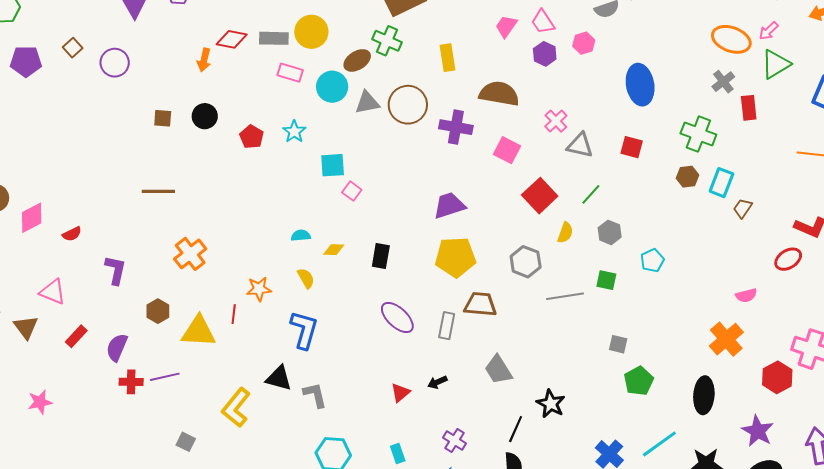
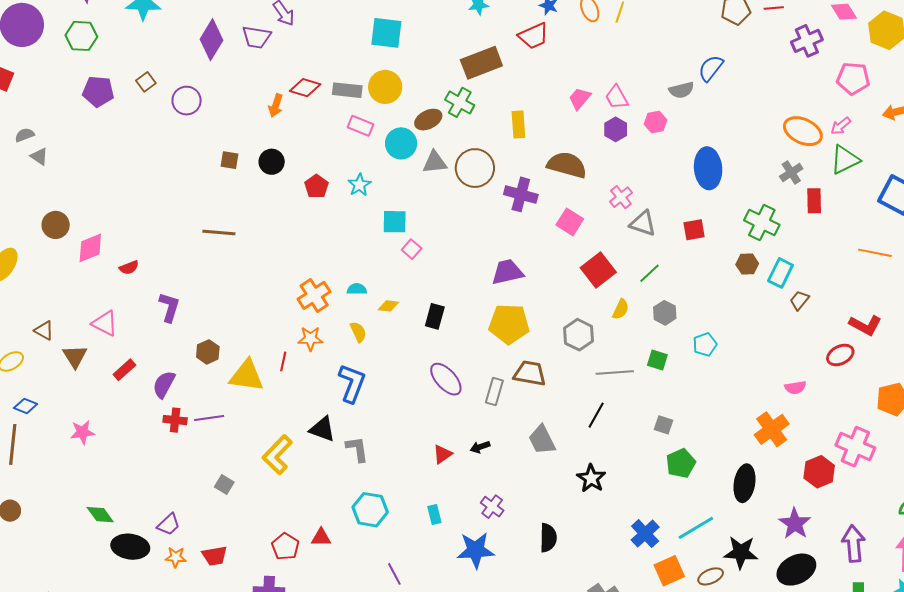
red square: (632, 147) -> (694, 230), turned -30
orange cross: (190, 254) -> (314, 295), moved
black line: (516, 429) -> (596, 415), moved

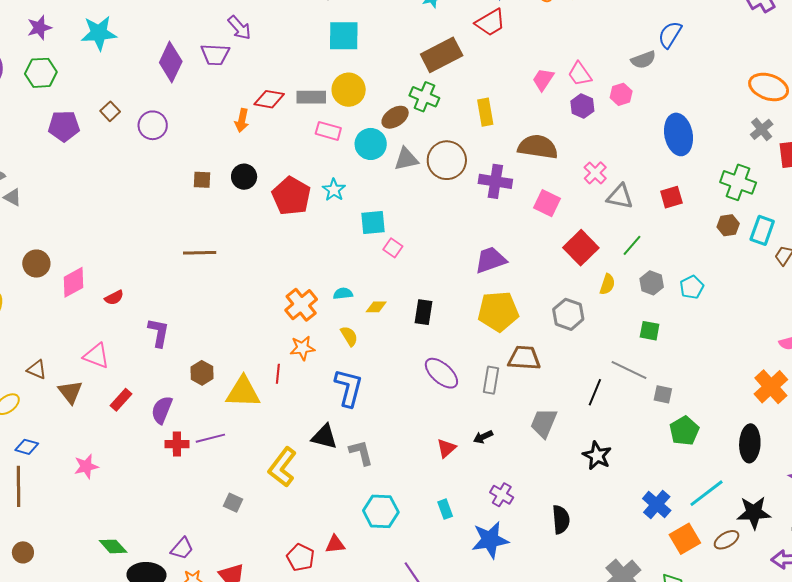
red pentagon: (316, 186) -> (291, 196), size x1.6
cyan pentagon: (705, 344) -> (692, 287), moved
gray line: (615, 372) -> (629, 370), moved, turned 36
gray trapezoid: (542, 440) -> (544, 423), turned 56

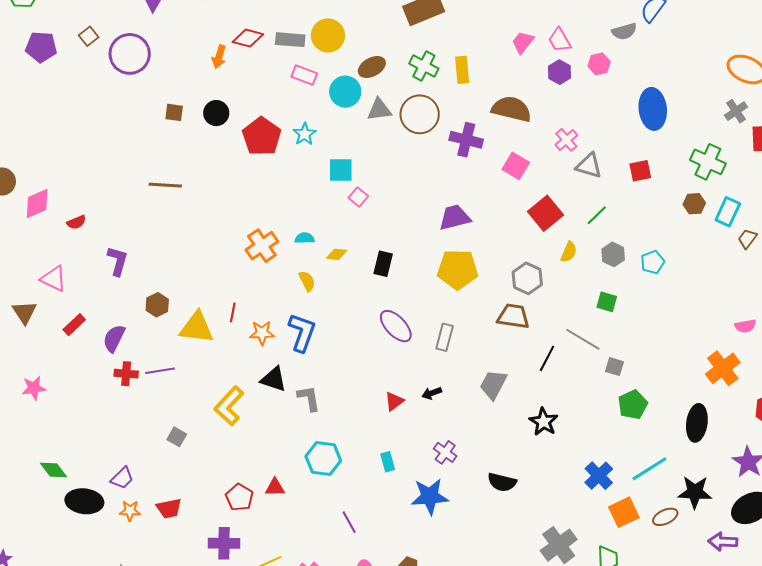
green cross: (424, 97) -> (424, 66), moved
purple circle: (153, 125) -> (130, 54), size x1.4
orange star: (302, 348) -> (262, 333), moved
brown trapezoid: (524, 358) -> (513, 316), moved
black semicircle: (561, 519) -> (502, 482), turned 104

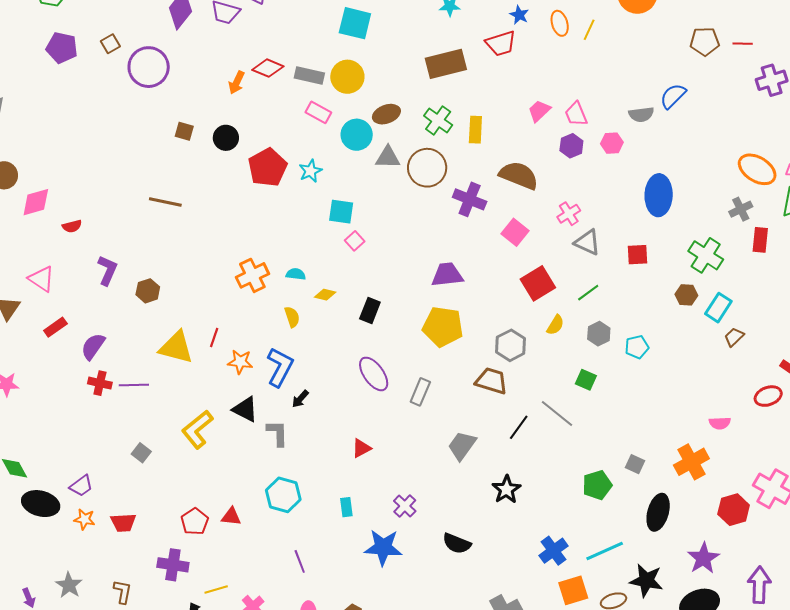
brown hexagon: (157, 305) -> (148, 291), moved
gray square: (614, 367) -> (635, 464), moved
black arrow: (432, 393) -> (300, 399), moved, turned -36

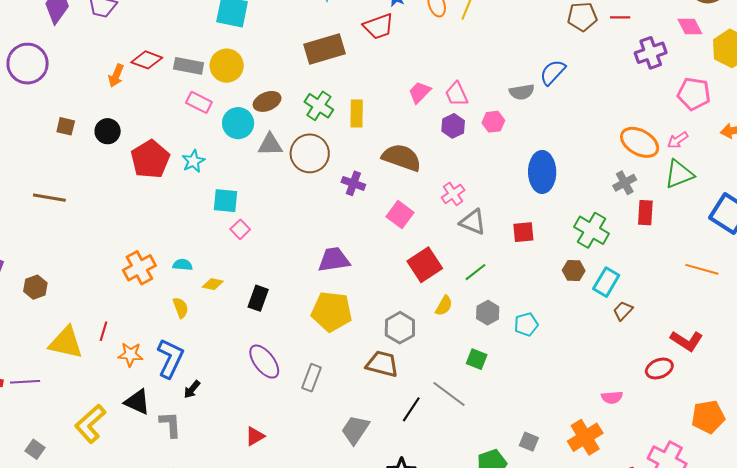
purple cross: (470, 199) -> (353, 183), size x0.7

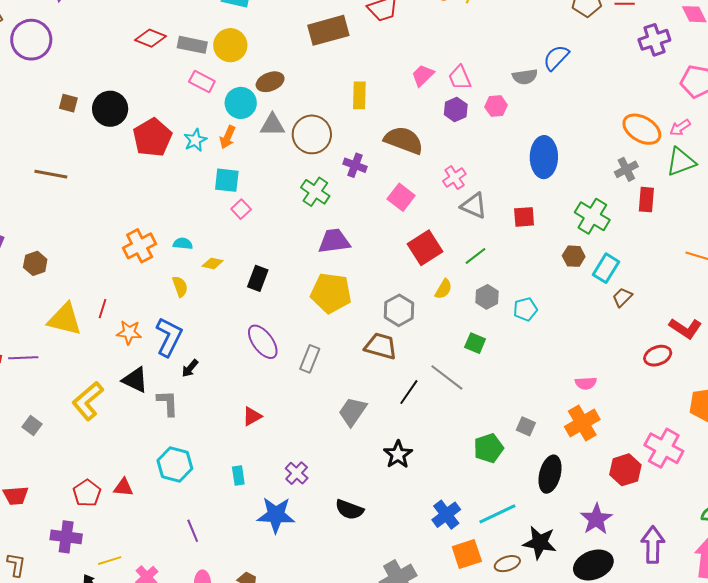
orange arrow: (116, 76) -> (228, 137), moved
green cross: (319, 106) -> (315, 192), moved
black circle: (108, 131) -> (110, 109), size x1.4
pink semicircle: (612, 397) -> (586, 383), moved

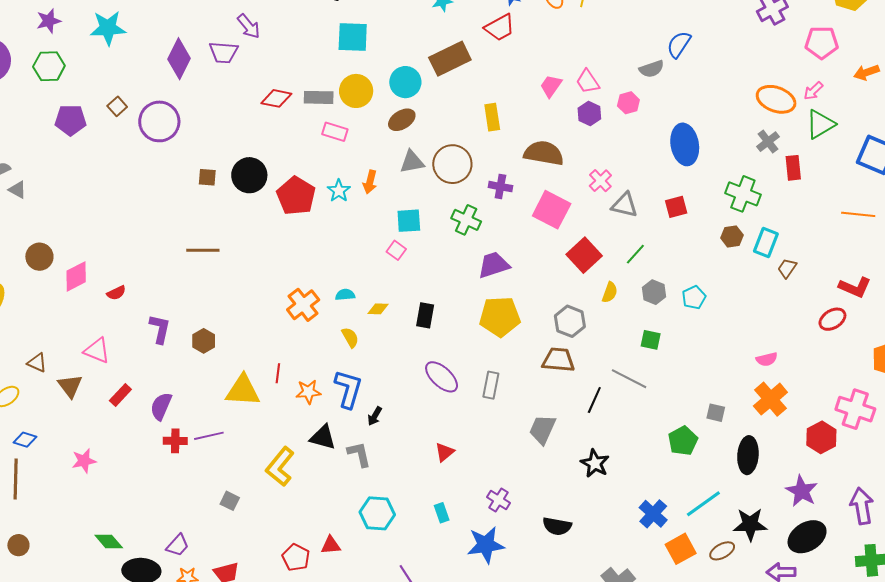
cyan circle: (241, 103) -> (405, 82), moved
cyan square: (227, 180) -> (409, 221), moved
pink square: (401, 197) -> (552, 210), size x1.4

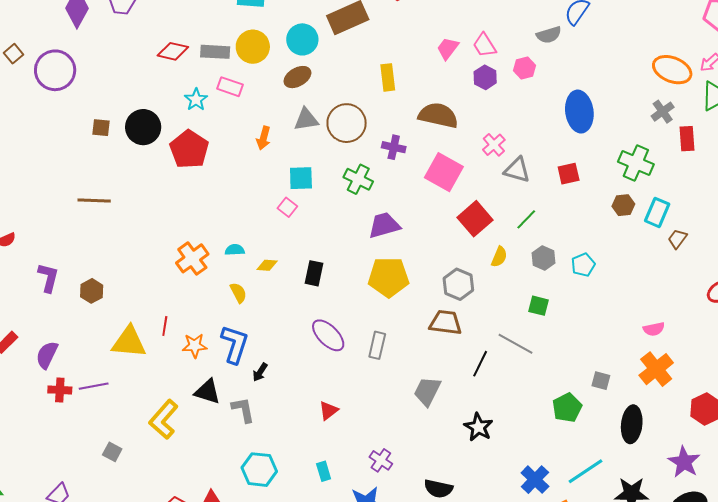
cyan star: (339, 191) -> (196, 100), moved

